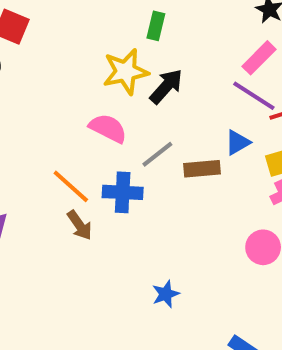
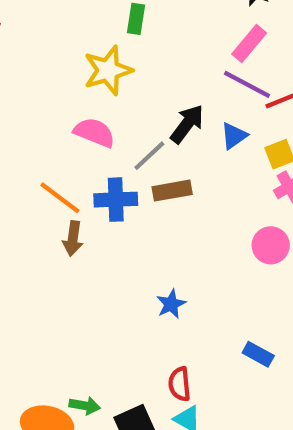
black arrow: (166, 86) -> (187, 124), moved
brown rectangle: (202, 169) -> (172, 191), moved
brown arrow: (80, 225) -> (73, 239), turned 48

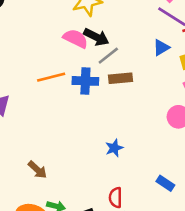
black arrow: (187, 124) -> (96, 37), moved, turned 75
orange line: (60, 198) -> (51, 77), turned -56
brown arrow: (73, 239) -> (37, 170), moved, turned -60

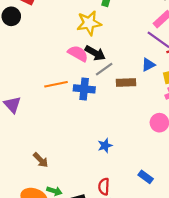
brown rectangle: (121, 78) -> (126, 83), moved

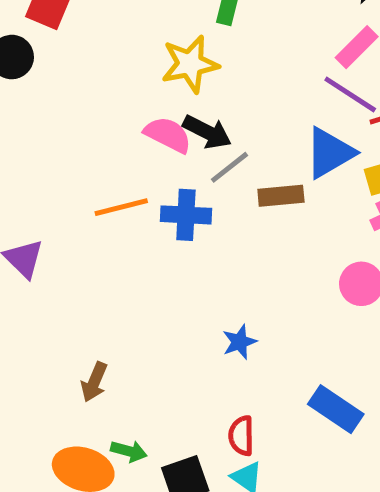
blue triangle: (148, 65) -> (330, 153), size x1.6
brown arrow: (41, 160) -> (94, 382), turned 70
blue rectangle: (146, 177) -> (336, 409), size x1.5

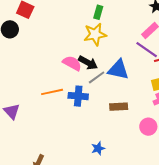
yellow star: (190, 64) -> (95, 34), moved
blue triangle: (330, 153) -> (118, 70), moved, turned 40
brown rectangle: (281, 196) -> (119, 107), moved

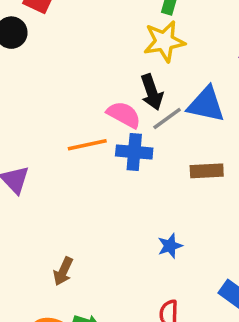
pink semicircle: (72, 63) -> (124, 115), moved
black arrow: (88, 63) -> (152, 92), turned 42

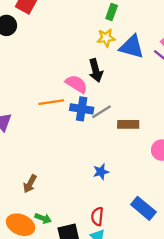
yellow star: (164, 41) -> (106, 38), size x0.7
blue triangle: (206, 104) -> (132, 47), moved
gray line: (167, 118) -> (102, 112), moved

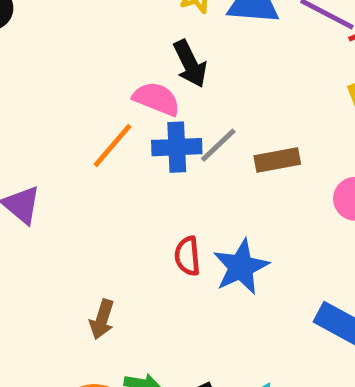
orange line: (51, 102) -> (113, 145), turned -30
blue star: (101, 172) -> (241, 267), size x1.6
red semicircle: (97, 216) -> (187, 256), moved

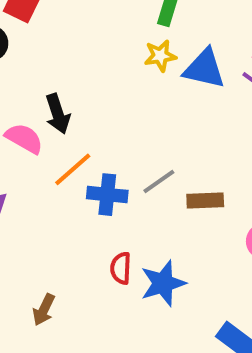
black arrow: (190, 64) -> (58, 114), moved
pink semicircle: (156, 99) -> (24, 138), moved
blue cross: (177, 147) -> (107, 195), moved

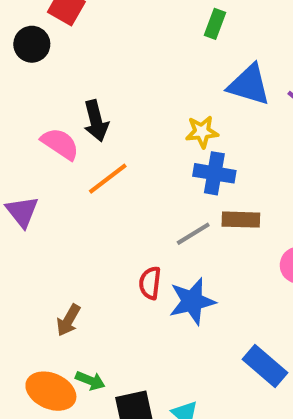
yellow star: (160, 56) -> (202, 132), moved
gray line: (159, 182) -> (193, 234), moved
blue cross: (107, 195) -> (214, 173), moved

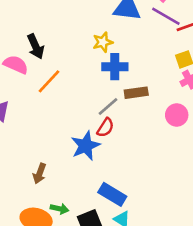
red semicircle: (150, 283) -> (105, 128), moved, turned -144
blue star: (192, 301) -> (86, 146), moved
blue rectangle: (265, 366) -> (112, 194), moved

